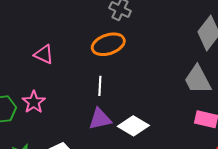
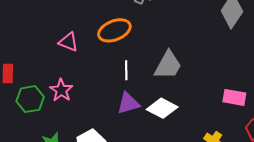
orange ellipse: (108, 44) -> (114, 30), moved
gray trapezoid: (198, 80) -> (168, 65), moved, turned -120

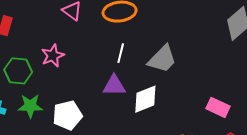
green hexagon: (30, 99) -> (18, 71), moved
white diamond: (162, 108) -> (145, 99), turned -64

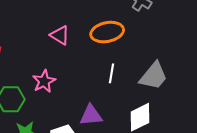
purple triangle: (114, 86) -> (91, 115), moved

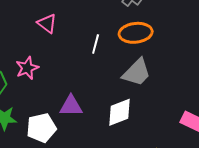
orange ellipse: (107, 32) -> (136, 33), moved
white line: (112, 73) -> (96, 44), moved

